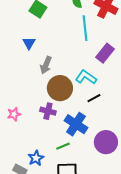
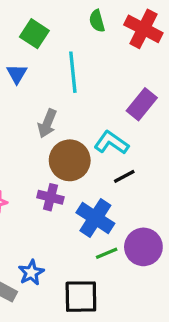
cyan line: (85, 28) -> (73, 72), moved
blue triangle: (29, 43) -> (17, 74), moved
green line: (63, 146) -> (107, 253), moved

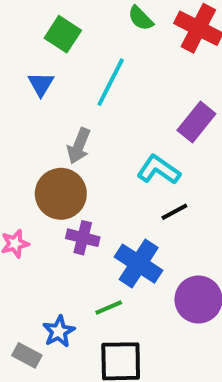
green semicircle: (97, 21) -> (141, 18), turned -30
cyan line: (73, 72) -> (111, 82), turned 33
brown circle: (70, 160) -> (61, 194), moved
green line: (107, 253) -> (109, 307), moved

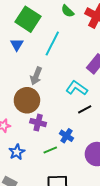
green square: (63, 34) -> (28, 19), size x1.4
blue cross: (139, 264) -> (66, 136), size x0.6
green line: (109, 307) -> (50, 150), moved
blue star: (59, 331) -> (17, 152), moved

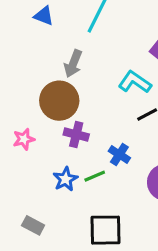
blue triangle: (17, 45) -> (44, 16), turned -40
blue star: (17, 152) -> (65, 179), moved

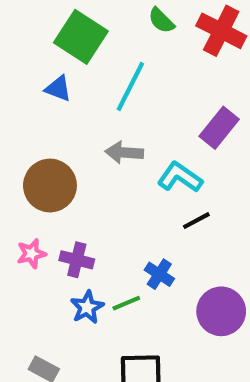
gray arrow: (73, 64) -> (124, 153), moved, turned 72
brown circle: (59, 101) -> (50, 186), moved
purple cross: (76, 135) -> (77, 260), moved

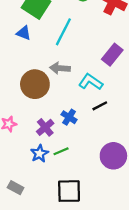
brown circle: (50, 186) -> (35, 84), moved
purple cross: (77, 260) -> (45, 127), moved, turned 36
blue cross: (159, 274) -> (69, 117), moved

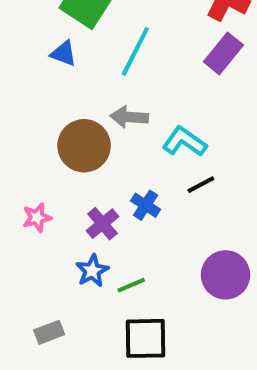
purple rectangle: (112, 55) -> (223, 53), moved
green line: (61, 151) -> (131, 285), moved
gray rectangle: (16, 188) -> (49, 332), turned -49

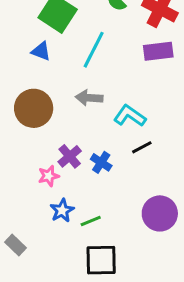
purple rectangle: (223, 53) -> (158, 51), turned 44
brown circle: (84, 146) -> (34, 108), moved
pink star: (37, 217) -> (49, 176), moved
purple cross: (102, 224) -> (70, 156), moved
gray rectangle: (49, 332) -> (16, 245), moved, turned 65

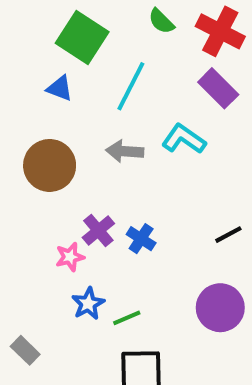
purple rectangle: (158, 51) -> (218, 88), turned 52
cyan L-shape: (130, 116) -> (184, 139), moved
black line: (142, 147) -> (228, 235), moved

